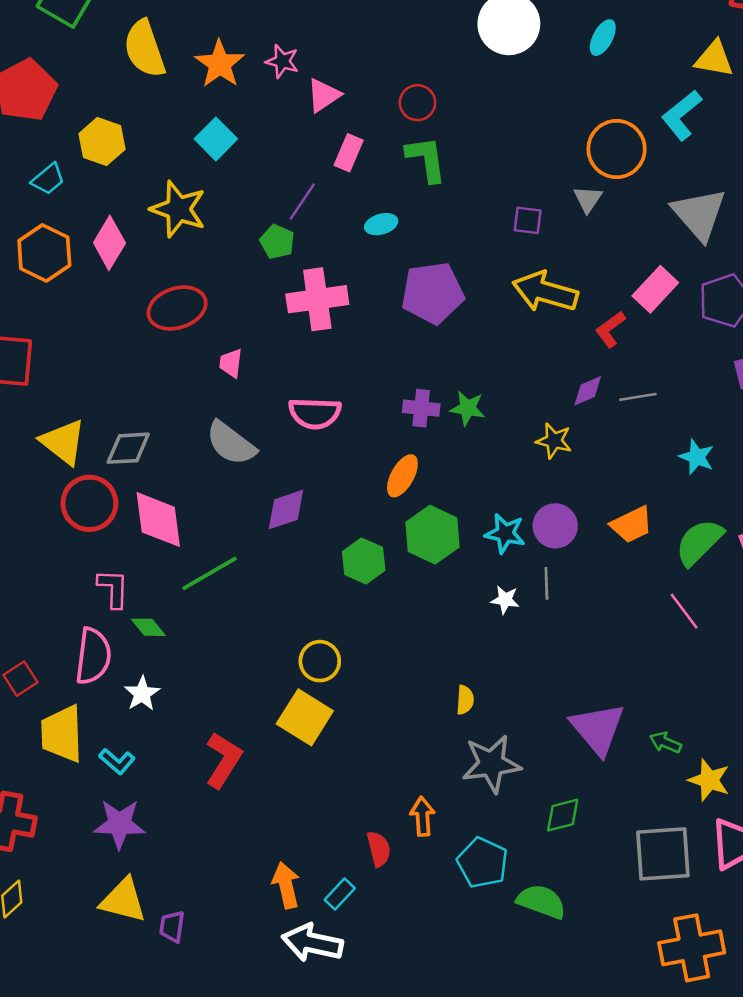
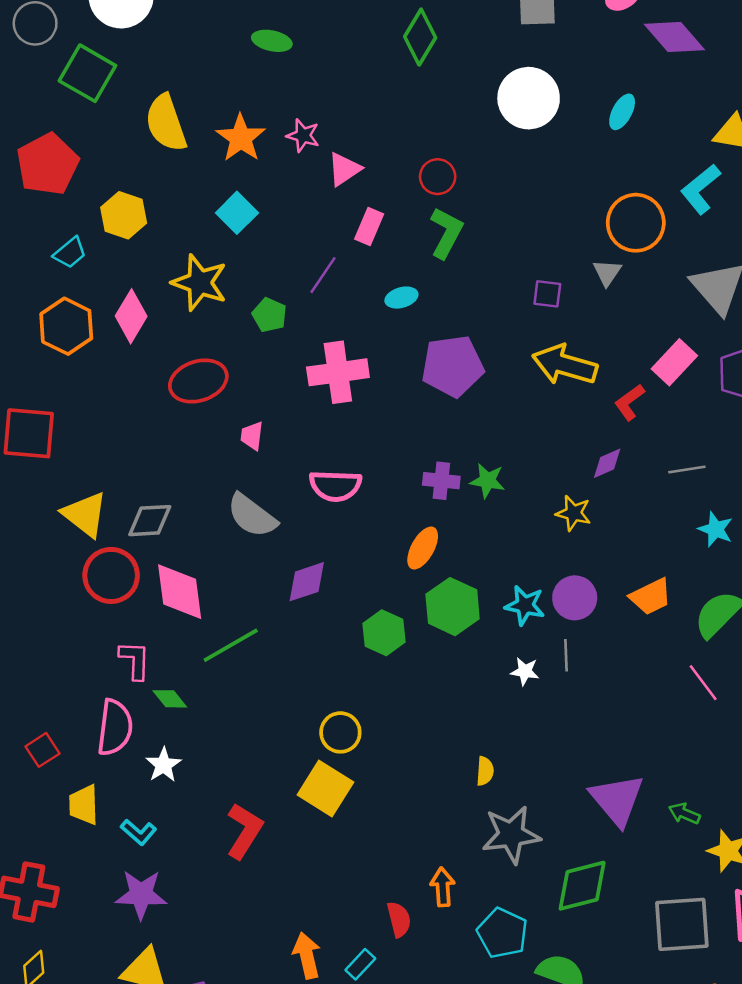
green L-shape: (426, 159) -> (446, 233), turned 36
green pentagon: (277, 242) -> (269, 315), moved
gray line: (638, 397) -> (687, 469), moved
yellow trapezoid: (62, 734) -> (84, 805), size x0.7
green diamond: (563, 815) -> (582, 886), size x1.5

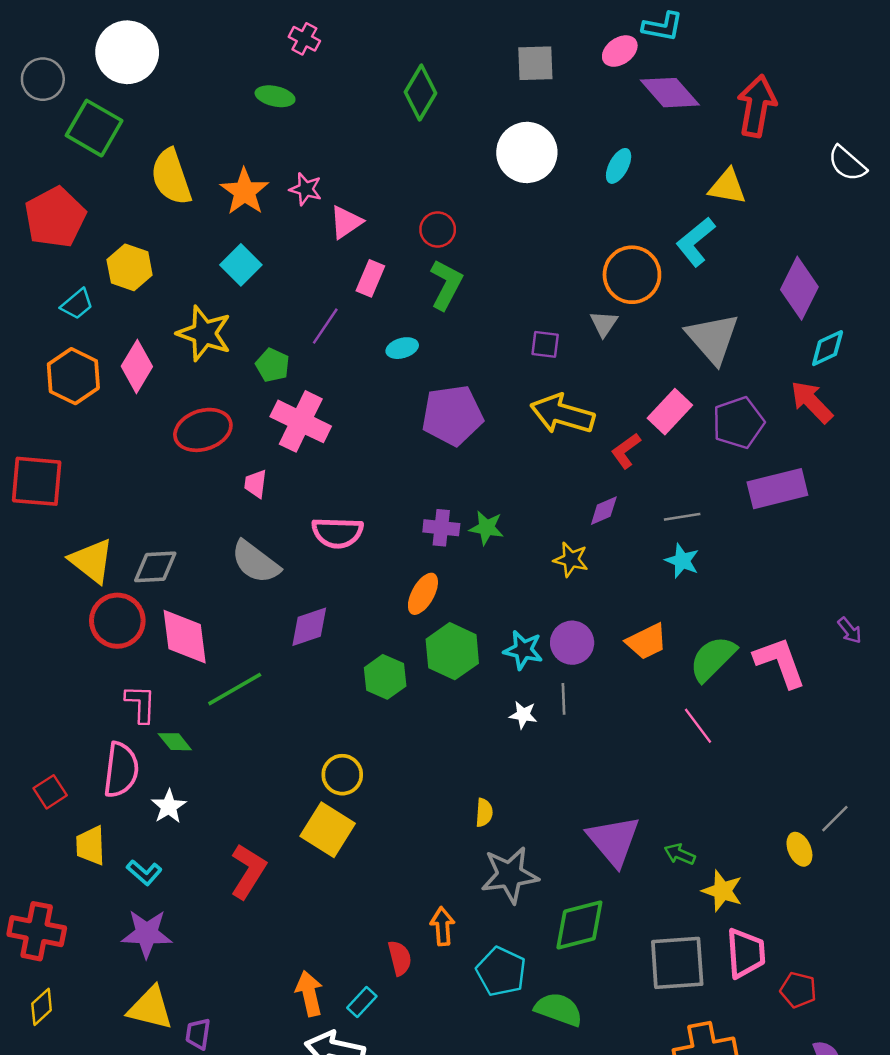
pink cross: (338, 372) -> (301, 421), moved, turned 34
cyan star: (716, 529) -> (682, 561), moved

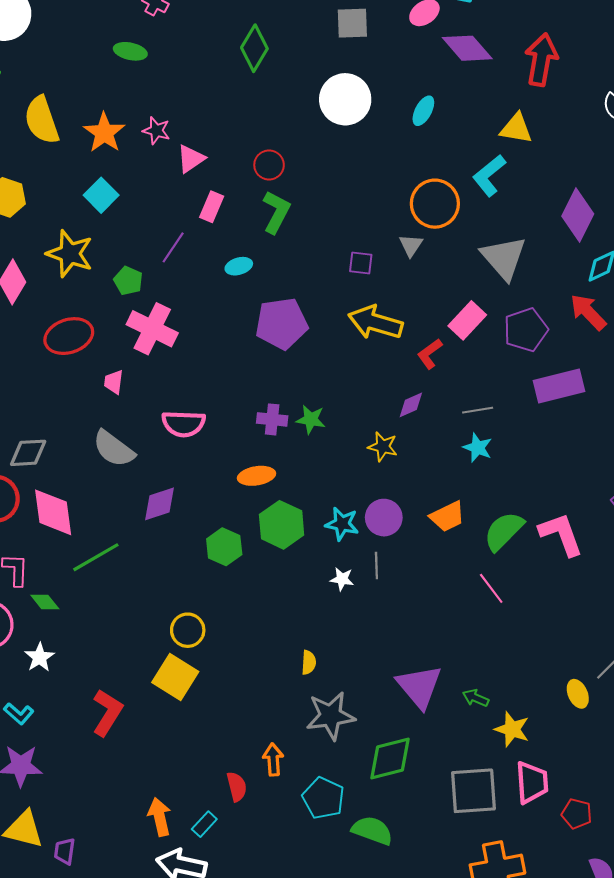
orange ellipse: (423, 594) -> (257, 476), turned 52

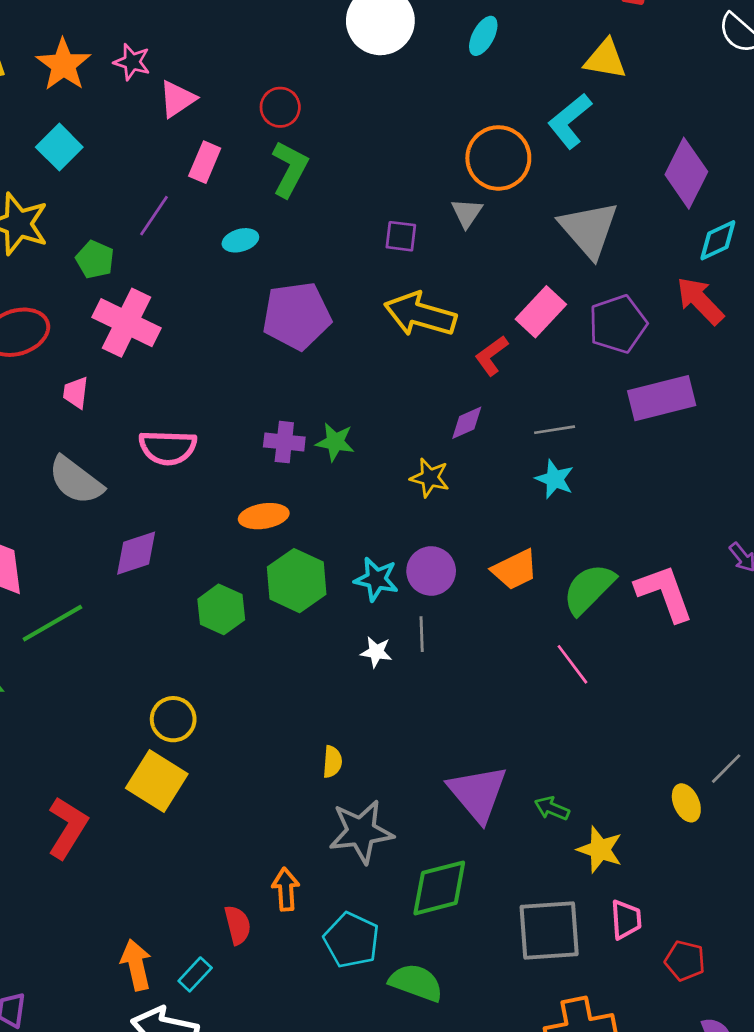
pink trapezoid: (532, 782) -> (626, 920), size x0.7

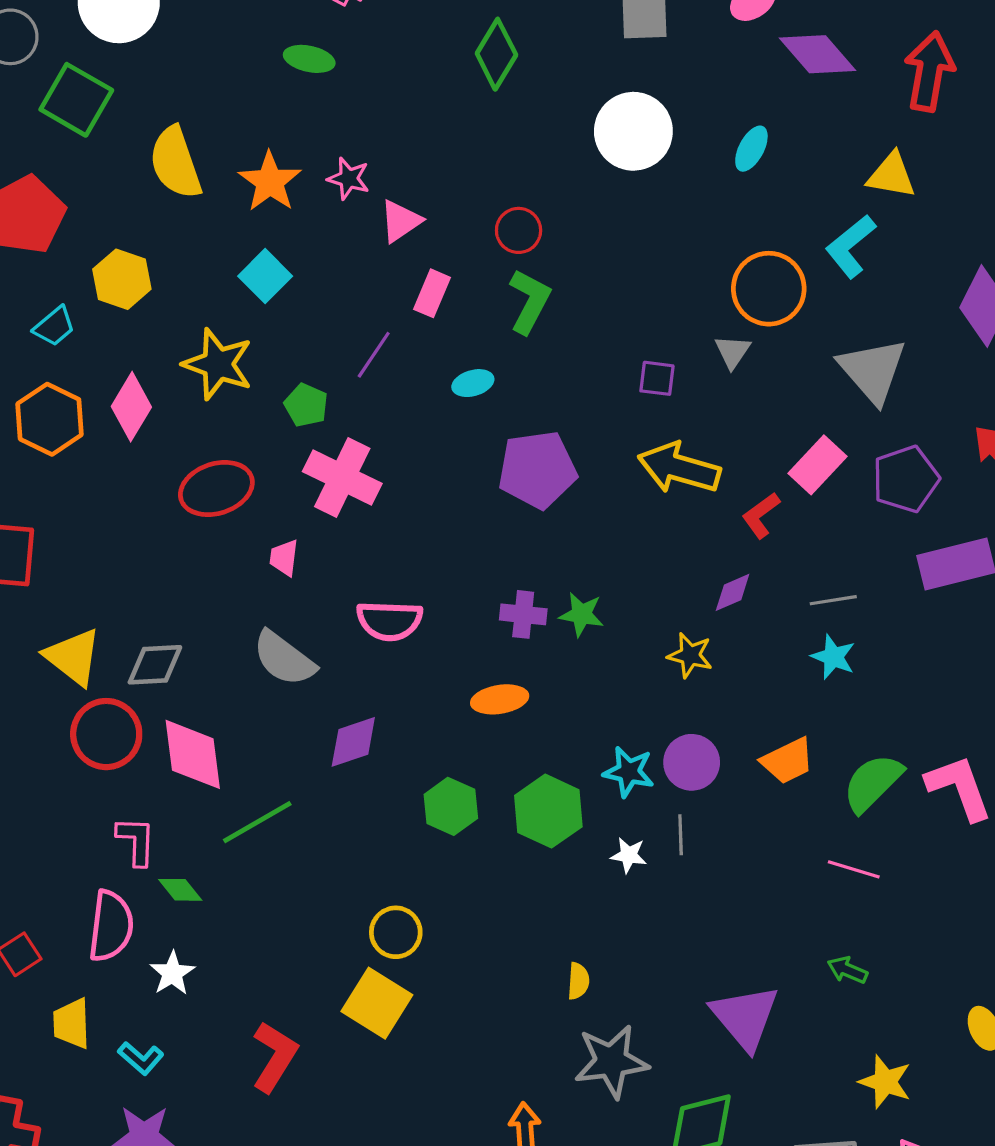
green hexagon: (297, 581) -> (548, 811), moved
pink line: (572, 664) -> (854, 869), turned -36
green arrow: (552, 808) -> (847, 970), moved

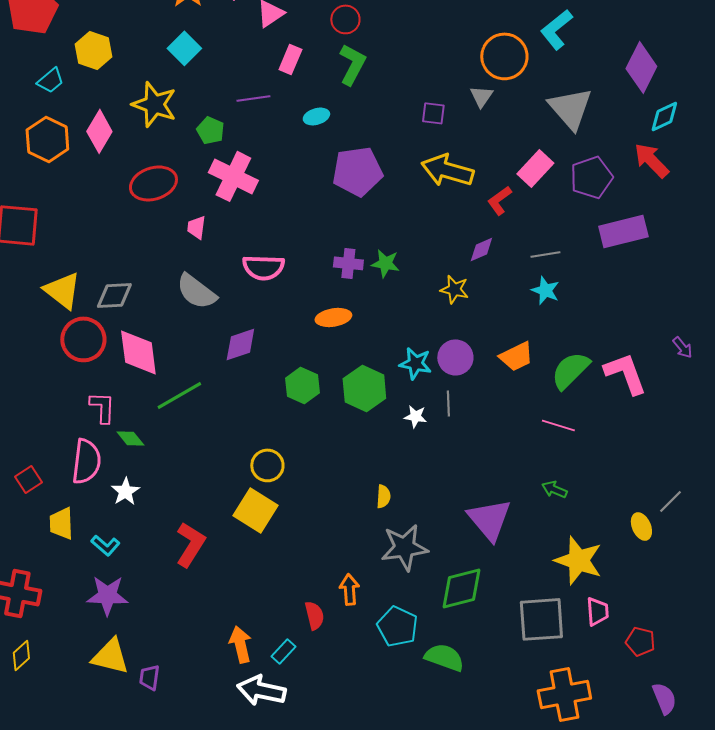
purple line: (374, 355) -> (253, 98), turned 48
yellow star: (885, 1082) -> (578, 560), size x1.4

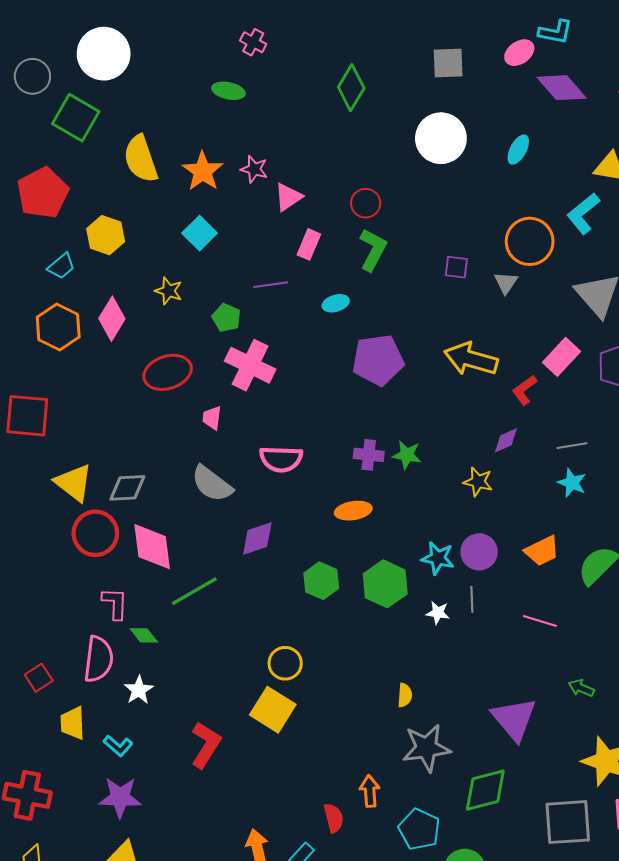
yellow star: (154, 104) -> (169, 291), size x0.6
purple square: (433, 113) -> (456, 267), moved
pink line: (558, 425) -> (540, 621), moved

